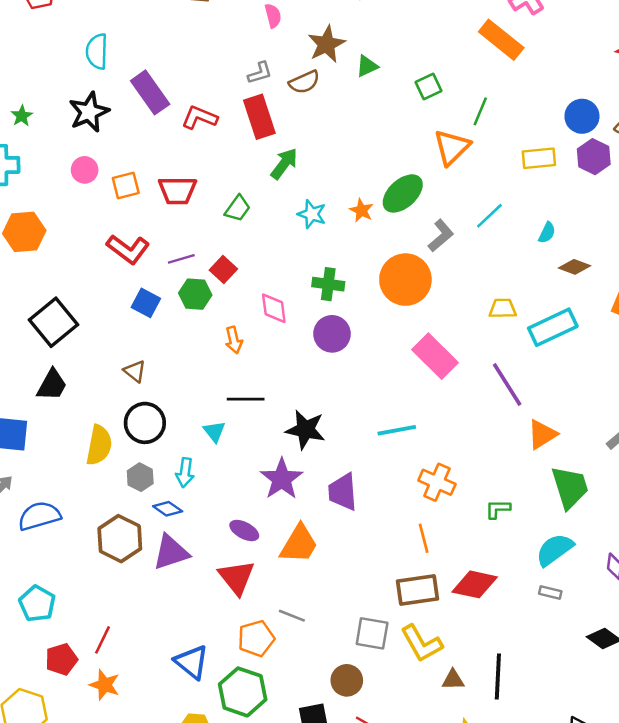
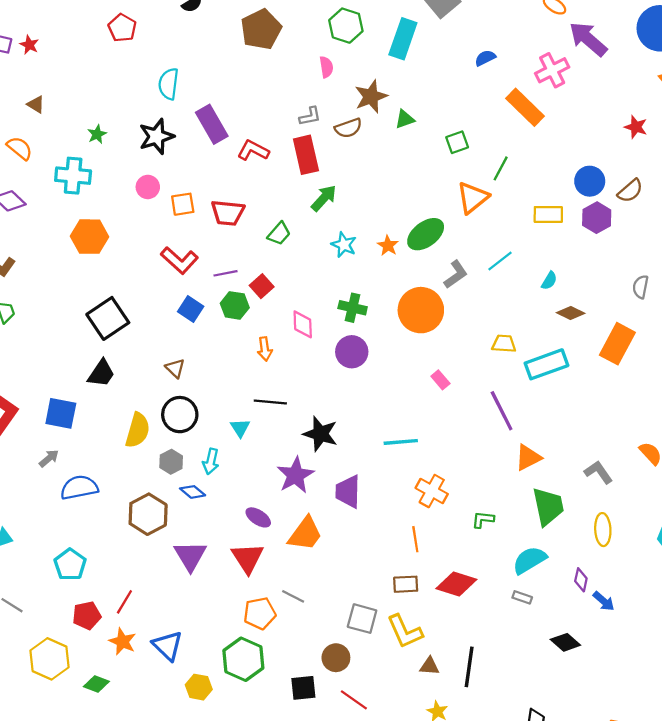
pink rectangle: (435, 356) -> (440, 380), size x0.5
purple triangle: (171, 552) -> (190, 556), moved, turned -48
brown rectangle: (418, 590) -> (406, 584), size x0.7
blue triangle: (192, 662) -> (168, 646), moved

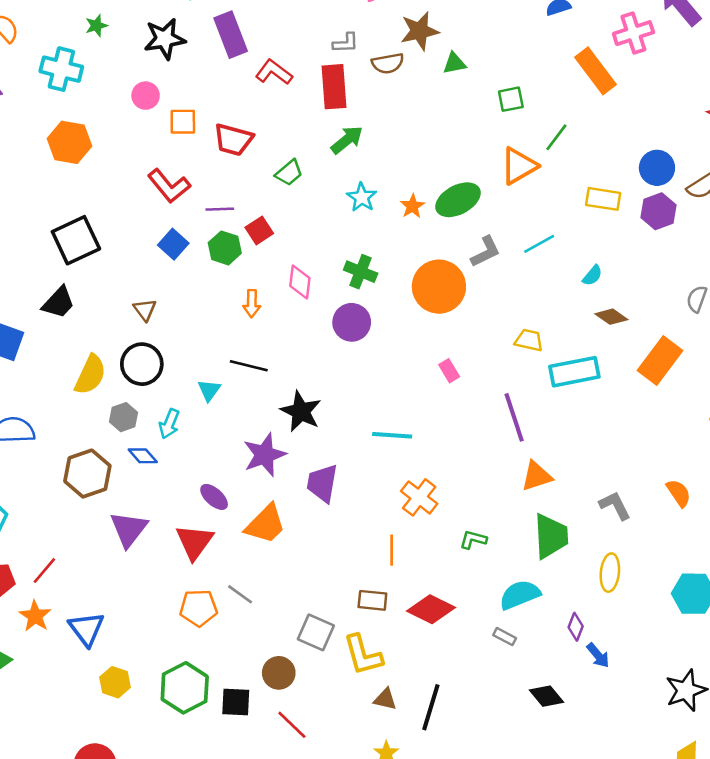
green hexagon: (243, 659) -> (185, 688), moved

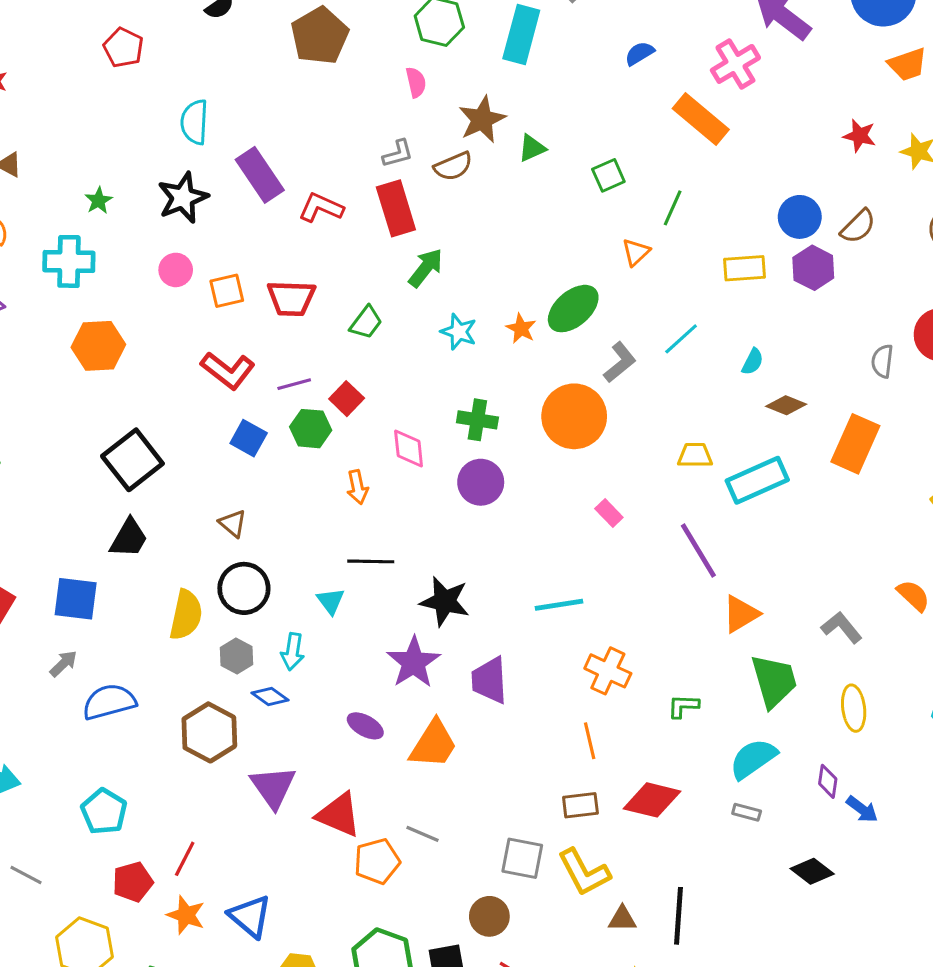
orange triangle: (519, 166) -> (636, 252), size x0.6
red triangle: (194, 542) -> (339, 815), moved, turned -30

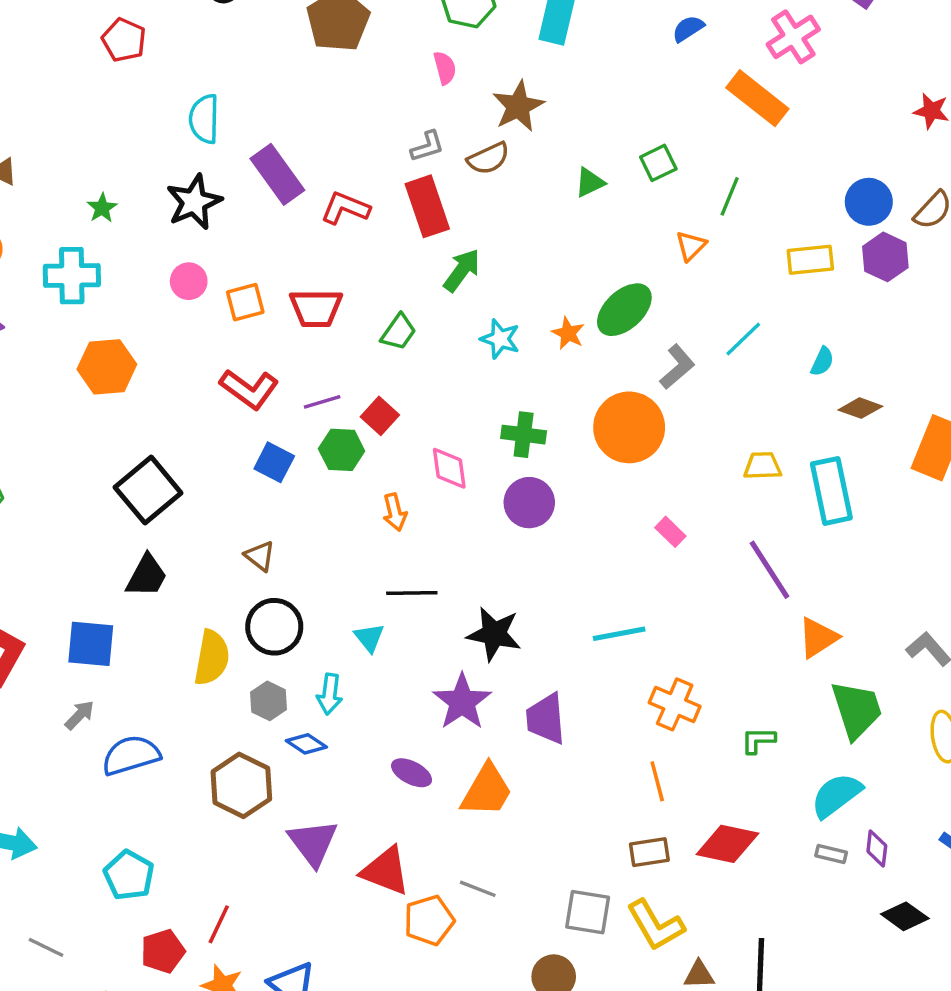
green triangle: (532, 148) -> (590, 182), moved
cyan rectangle: (757, 480) -> (831, 491), turned -76
purple diamond: (828, 781) -> (877, 848), moved

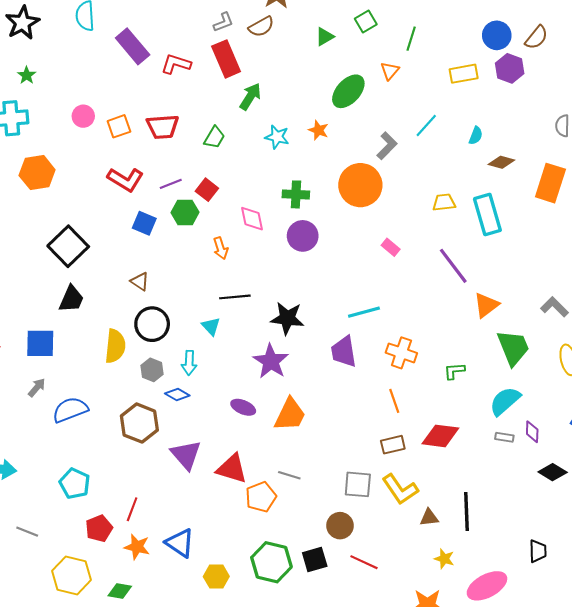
black star: (194, 202) -> (22, 23), moved
green ellipse: (624, 310) -> (348, 91), moved
purple trapezoid: (546, 719) -> (344, 352), moved

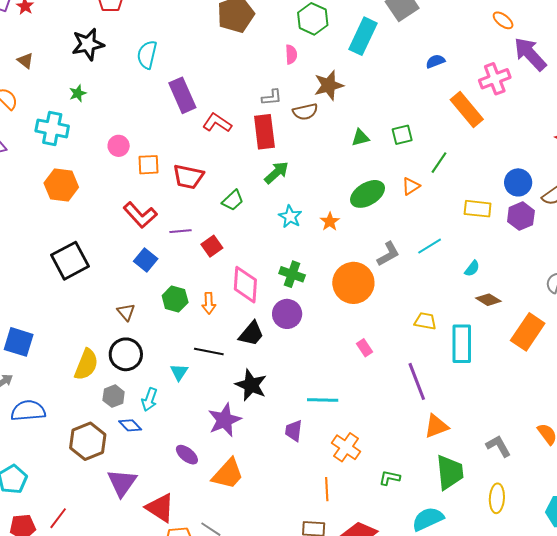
green hexagon: (185, 212) -> (175, 299), moved
pink diamond: (252, 219) -> (245, 285), size x1.4
black trapezoid: (71, 299) -> (251, 334), moved
purple trapezoid: (344, 352) -> (294, 431), size x0.7

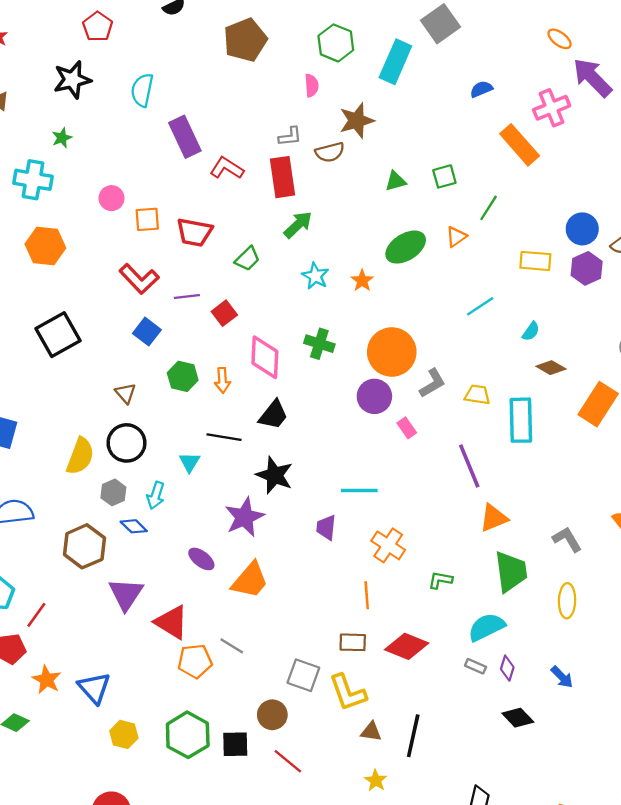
gray L-shape: (388, 254) -> (432, 383), moved
purple circle: (287, 314) -> (374, 396), moved
red line: (58, 518) -> (36, 615), moved

